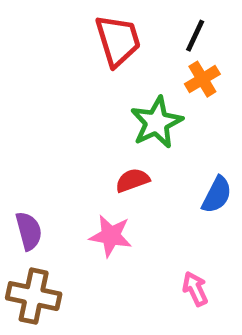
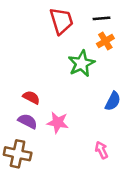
black line: (195, 36) -> (102, 18), turned 60
red semicircle: (132, 180) -> (31, 97), moved, turned 48
purple semicircle: (29, 231) -> (28, 121), moved, turned -48

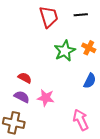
orange cross: (105, 41) -> (89, 48), moved, turned -32
pink arrow: (102, 150) -> (81, 120), size x1.5

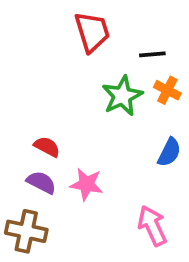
black line: (81, 15) -> (152, 54), moved

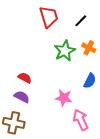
black line: (152, 54) -> (81, 21), moved, turned -40
pink star: (86, 184) -> (64, 98), moved

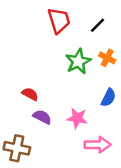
purple semicircle: (22, 97) -> (42, 117), moved
pink arrow: (81, 120) -> (98, 145), turned 115

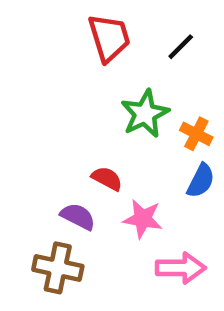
orange cross: (107, 58) -> (196, 134), moved
red semicircle: (30, 94) -> (107, 179), moved
brown cross: (17, 148) -> (58, 268), moved

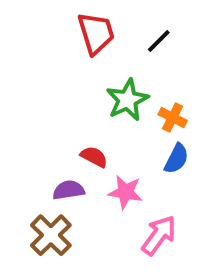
purple semicircle: (78, 217) -> (69, 190), turned -36
brown cross: (58, 268) -> (51, 235), turned 33
pink arrow: (181, 268) -> (159, 235), turned -54

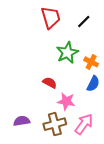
purple semicircle: (69, 190) -> (22, 121), moved
brown cross: (51, 235) -> (55, 124), moved, turned 30

